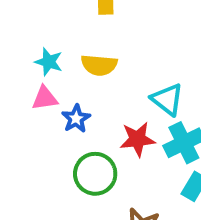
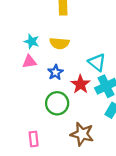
blue star: (76, 119) -> (55, 72), moved
red star: (137, 139) -> (80, 84), turned -30

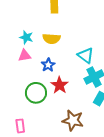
red star: (80, 84) -> (60, 85), moved
green circle: (57, 103) -> (36, 93), moved
pink rectangle: (34, 139) -> (20, 126), moved

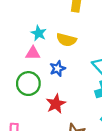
red star: (60, 85) -> (56, 104), moved
green circle: (36, 93) -> (28, 84), moved

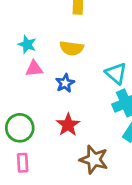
cyan star: (39, 33) -> (27, 44), moved
green circle: (28, 84) -> (20, 128), moved

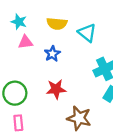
cyan triangle: (116, 73) -> (87, 33), moved
red star: (68, 125) -> (56, 89), turned 30

